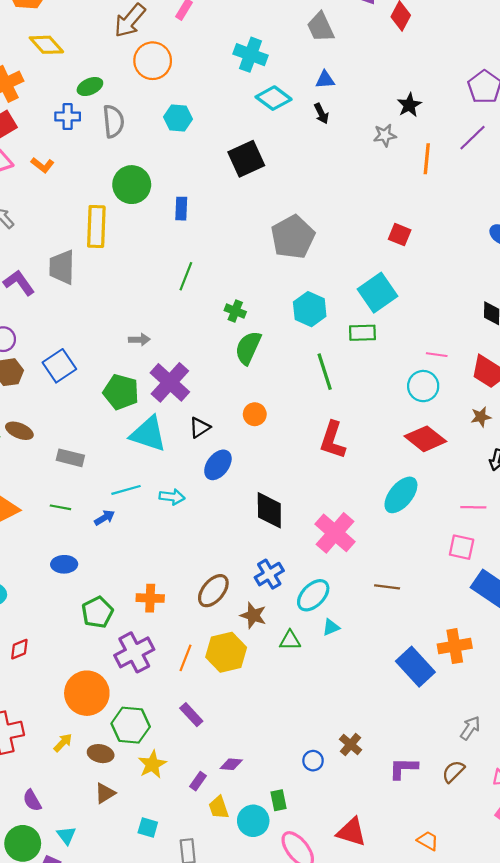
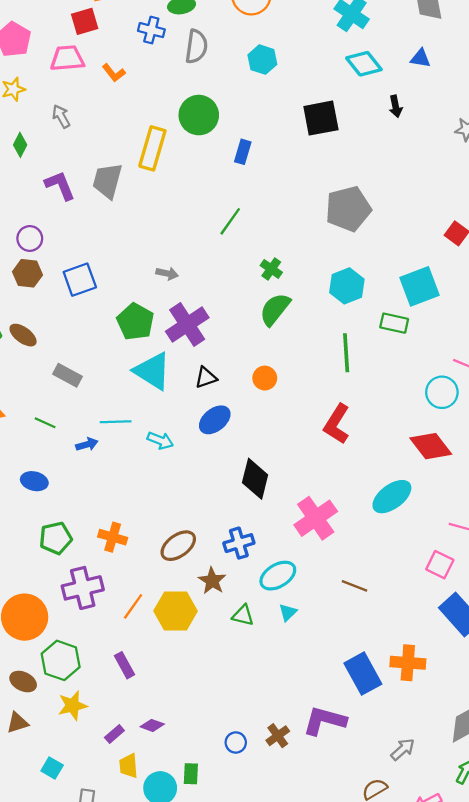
black arrow: (321, 114) -> (396, 106), moved
cyan triangle: (331, 627) -> (288, 612), turned -36
purple L-shape: (403, 768) -> (325, 721), moved, size x1.4

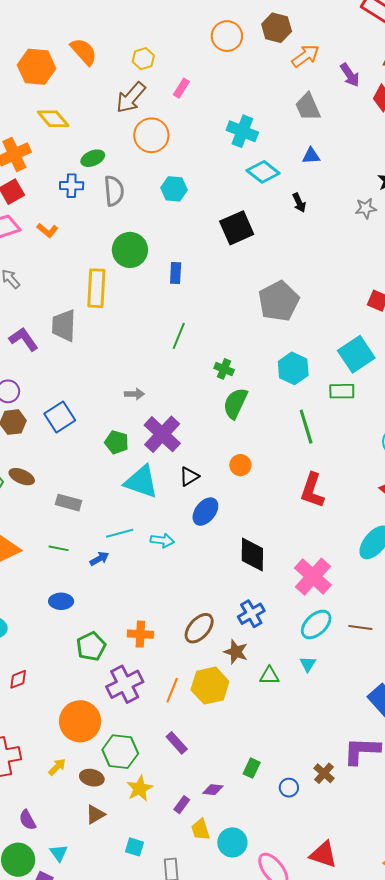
green pentagon: (135, 322) -> (117, 442), size x0.7
cyan ellipse: (278, 576) -> (316, 624), moved
green rectangle: (191, 774) -> (252, 768), moved, turned 36

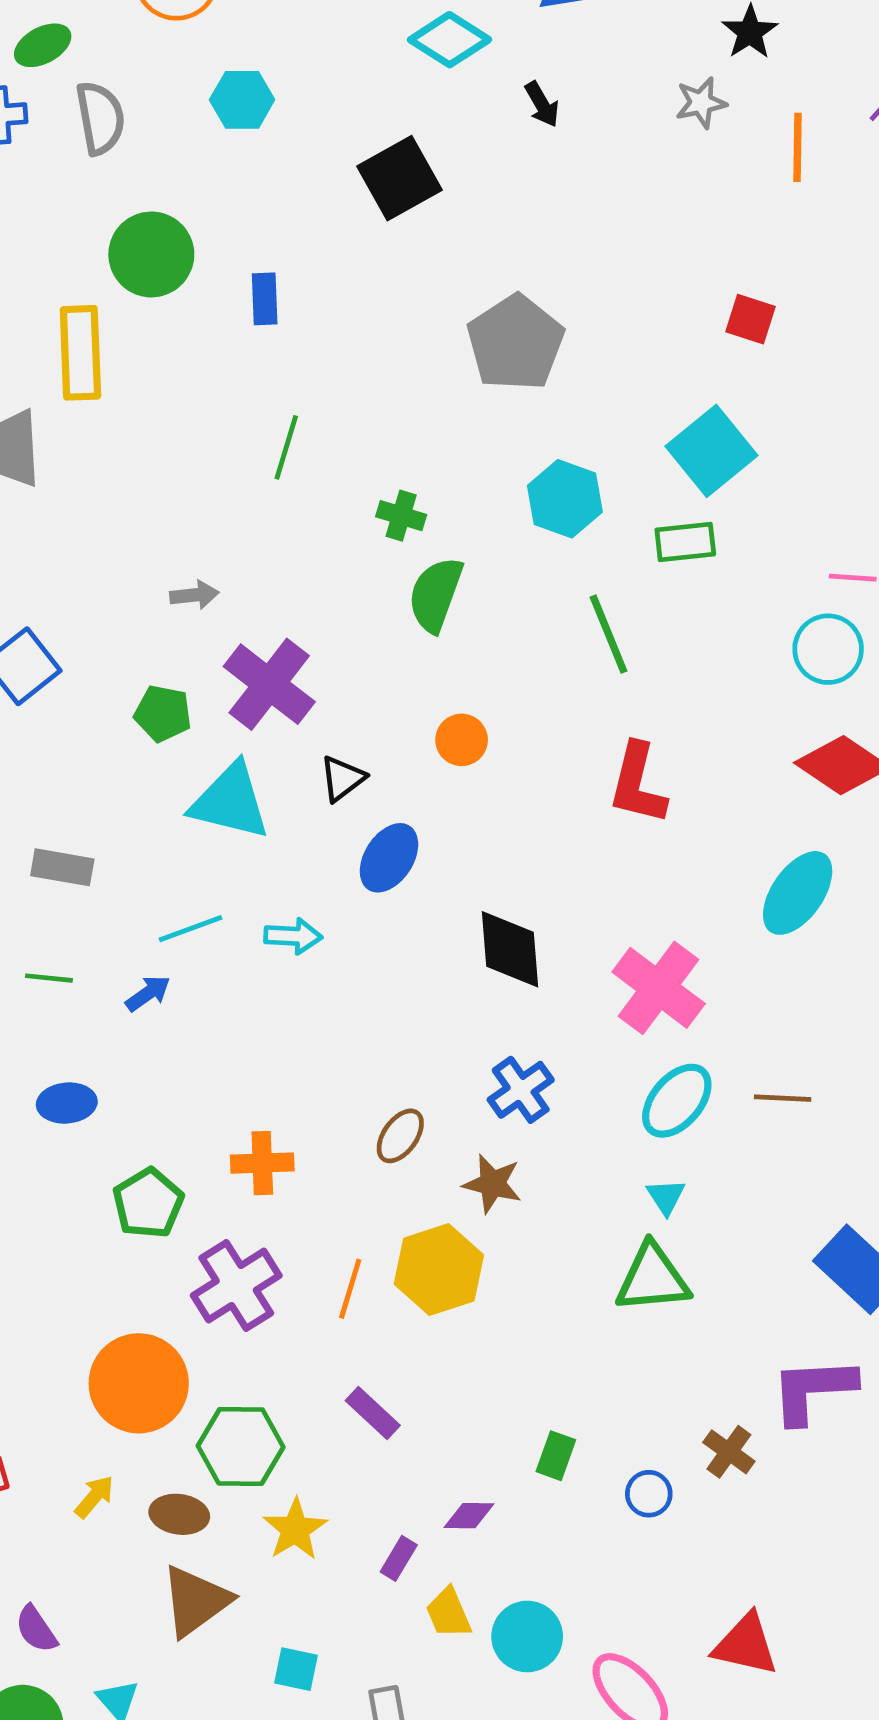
brown ellipse: (199, 628) -> (400, 1136), size x0.7
green triangle: (269, 676) -> (653, 1278), moved, size x1.6
brown triangle: (95, 814) -> (196, 1601), size x1.6

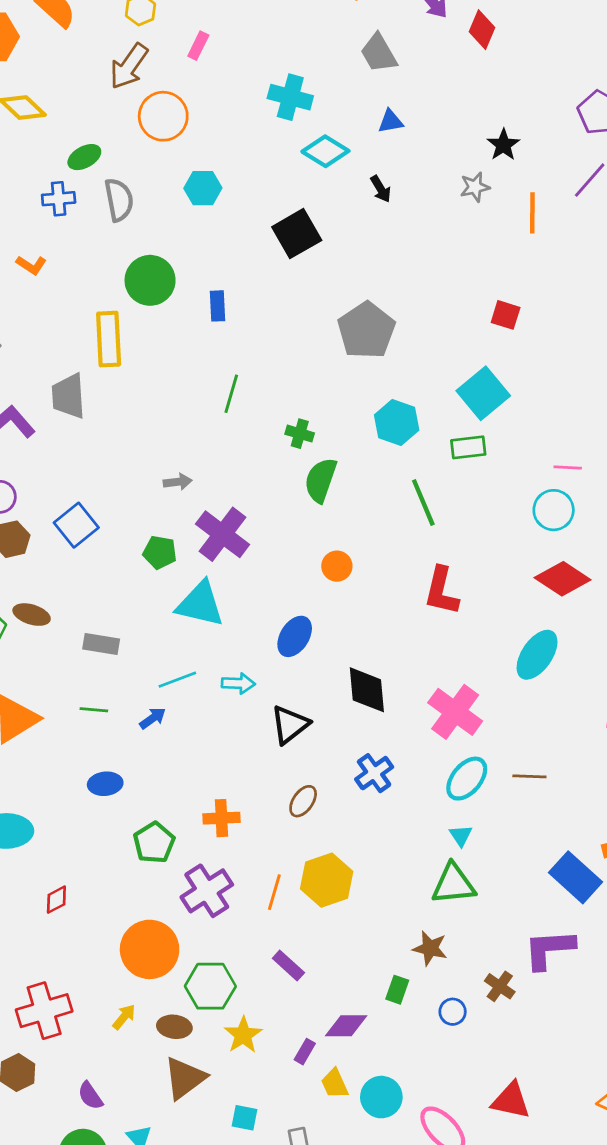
black triangle: (342, 778) -> (290, 725), moved, size x1.4
brown star: (492, 1184) -> (430, 948), moved
purple diamond: (469, 1516) -> (346, 1026), size x1.4

